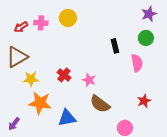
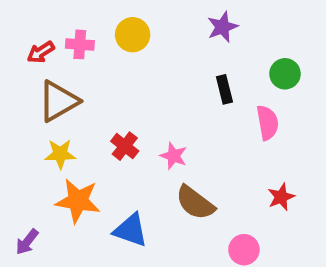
purple star: (149, 14) -> (222, 27), moved
brown triangle: (17, 57) -> (58, 101), moved
blue triangle: (67, 118) -> (131, 230), turned 30

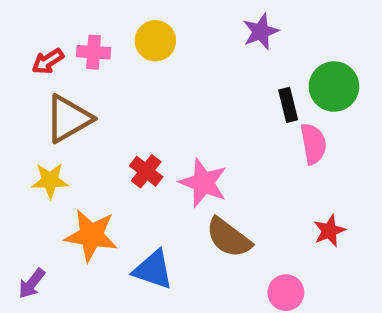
green circle: (285, 74) -> (334, 87), size x1.4
black rectangle: (224, 89) -> (288, 105), moved
yellow star: (60, 154) -> (50, 180), moved
pink star: (174, 156) -> (203, 183), size x1.5

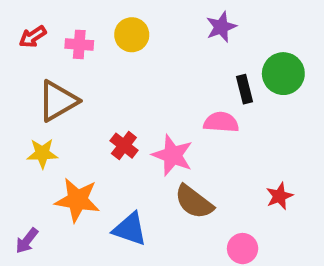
red arrow: (48, 61) -> (33, 37), moved
pink semicircle: (313, 144) -> (221, 122), moved, turned -76

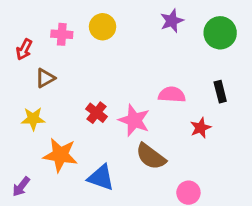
red arrow: (33, 37) -> (24, 49), moved, turned -30
green circle: (283, 74) -> (220, 33), moved
black rectangle: (244, 89) -> (220, 92), moved
brown triangle: (58, 101) -> (45, 78), size x0.6
red star: (279, 196) -> (201, 128), moved

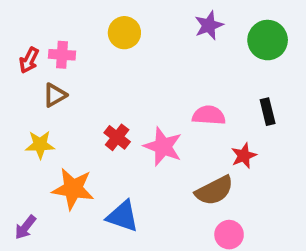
pink cross: (62, 34) -> (62, 55), moved
brown semicircle: (151, 156) -> (214, 191), moved, turned -64

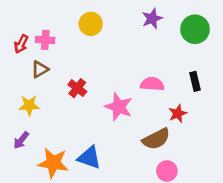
red cross: (117, 137) -> (77, 88), moved
orange star: (73, 189) -> (53, 163), moved
purple arrow: (25, 227) -> (21, 140), moved

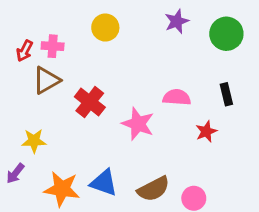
brown triangle: (40, 69) -> (46, 80), size x1.4
red cross: (77, 88) -> (90, 102), size x1.4
yellow star: (29, 105) -> (34, 141), moved
brown semicircle: (156, 139) -> (153, 189), moved
purple arrow: (21, 140) -> (15, 173), moved

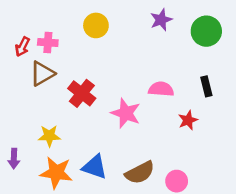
yellow star: (34, 141) -> (49, 136), moved
purple arrow: (15, 173) -> (14, 158), turned -36

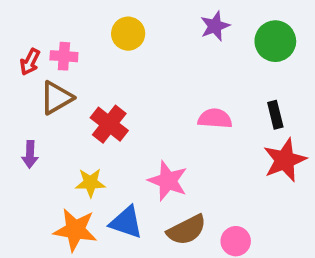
pink star: (126, 113) -> (168, 181), moved
red star: (188, 120) -> (285, 160), moved, size x1.6
yellow star: (49, 136) -> (90, 183), moved
purple arrow: (14, 158) -> (30, 154), moved

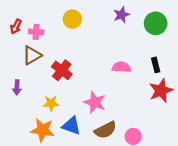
red arrow: (30, 62) -> (16, 27), moved

